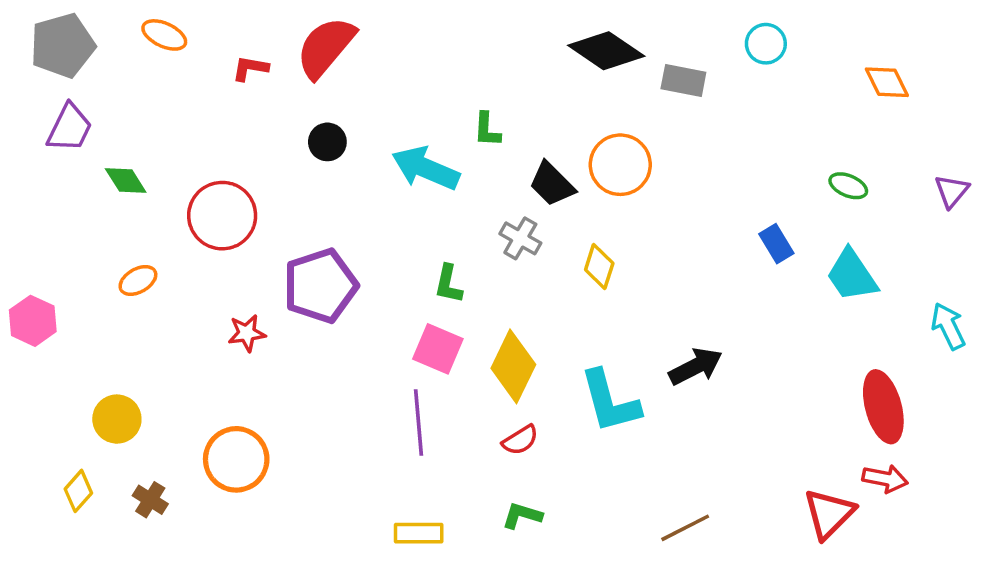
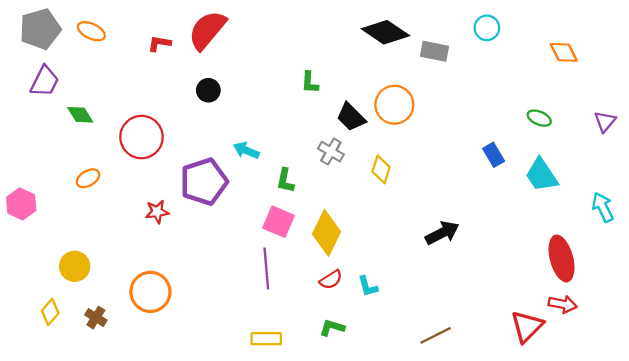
orange ellipse: (164, 35) -> (91, 31), moved
cyan arrow: (426, 168) -> (246, 150), moved, size x0.6
cyan L-shape: (610, 401) -> (368, 286), moved, size x0.5

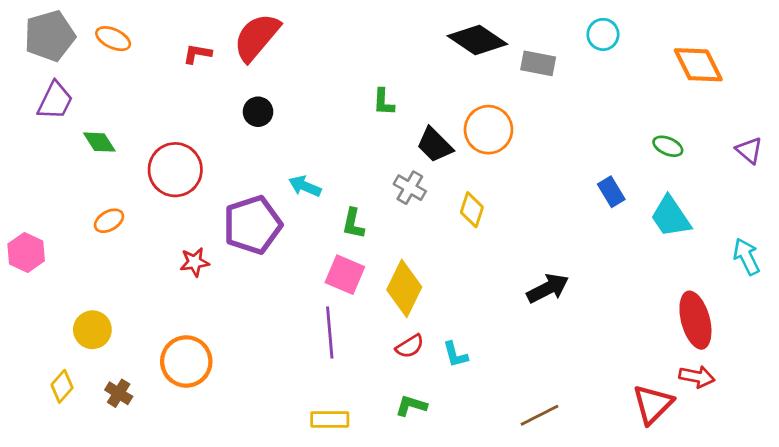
orange diamond: (564, 52) -> (698, 65), size x1.4
purple triangle: (605, 121) -> (749, 150), turned -30

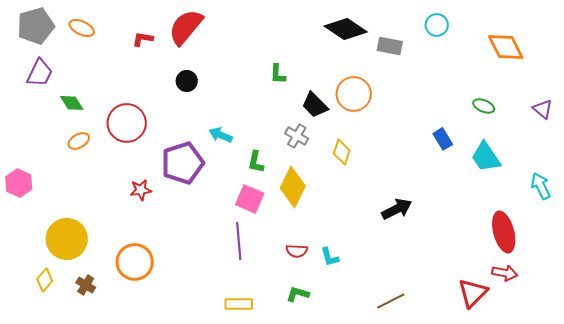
orange ellipse: (109, 221) -> (79, 141), moved
yellow diamond: (404, 288) -> (293, 187), moved
yellow circle: (92, 330) -> (67, 239), size x1.5
red semicircle: (410, 346) -> (297, 251), turned 35

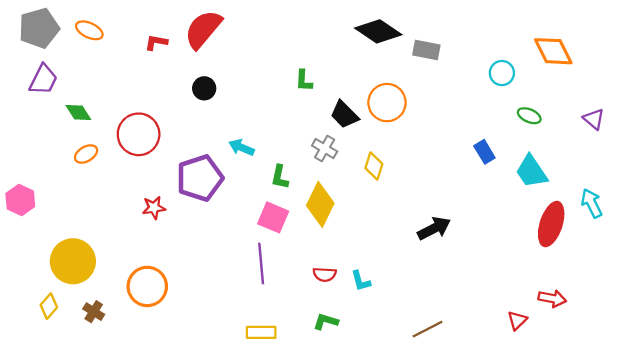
cyan circle: (437, 25) -> (502, 73), moved
red ellipse: (504, 232) -> (551, 224), moved, turned 33
red triangle: (473, 293) -> (517, 320), size x0.6

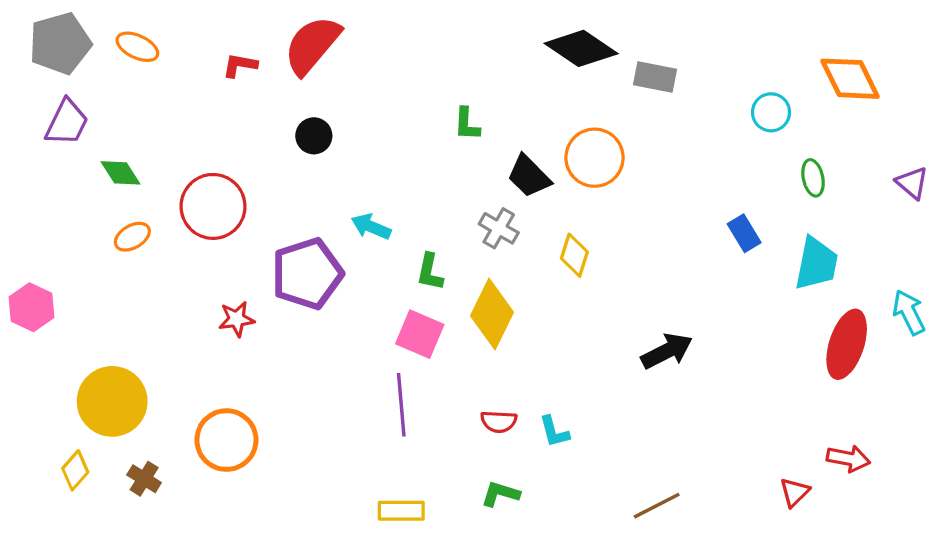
green ellipse: (529, 116) -> (813, 178), turned 55
cyan trapezoid: (531, 172) -> (816, 264), turned -135

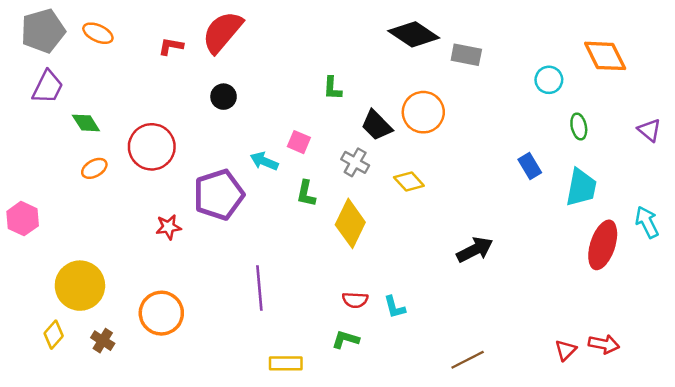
yellow diamond: (574, 255) -> (409, 182), turned -60
pink square: (420, 334) -> (299, 142), moved, size x0.7
purple line: (401, 405) -> (259, 288), moved
red arrow: (848, 459) -> (604, 344), moved
green L-shape: (500, 494) -> (346, 339), moved

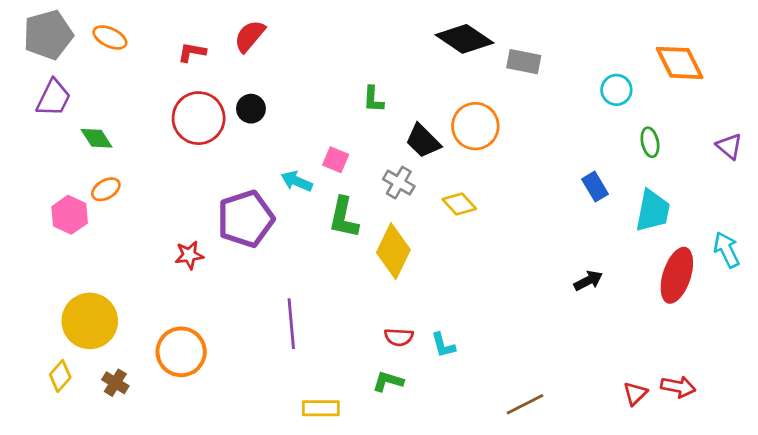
red semicircle: (222, 32) -> (250, 36), size x0.7
red circle: (152, 147) -> (199, 118), moved
green L-shape: (306, 193) -> (344, 217), size x1.4
pink hexagon: (23, 219) -> (70, 215), moved
black arrow: (475, 250) -> (588, 281), moved, size x0.7

